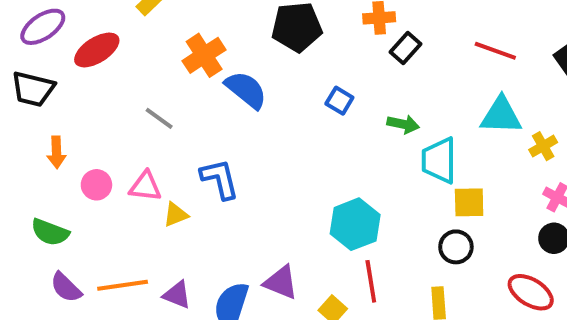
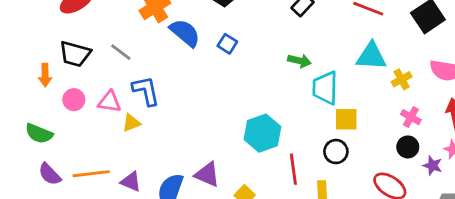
black trapezoid: (33, 89) -> (75, 54), moved
blue square: (339, 101) -> (227, 44), moved
blue L-shape: (220, 179) -> (146, 91), moved
red line: (371, 281) -> (293, 169), moved

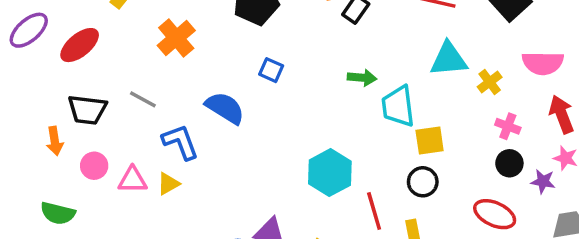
blue semicircle: (185, 33) -> (225, 108), moved
pink triangle: (110, 102) -> (133, 180), moved

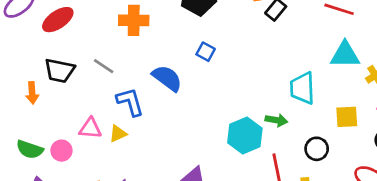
orange cross: (176, 38) -> (134, 20), turned 36
green arrow: (362, 78) -> (276, 120), moved
yellow square: (430, 140) -> (347, 117), moved
pink circle: (94, 166) -> (61, 151), moved

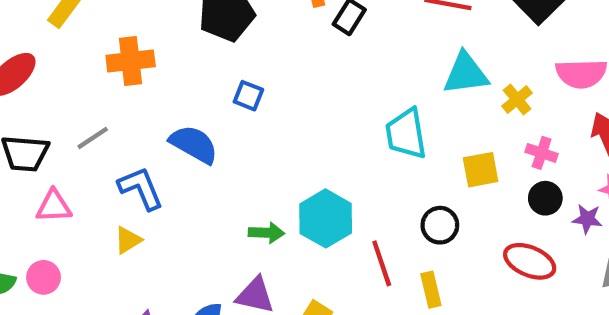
gray line: (104, 66) -> (93, 138), turned -60
green arrow: (276, 120) -> (266, 233), moved
pink triangle: (90, 128) -> (54, 206), moved

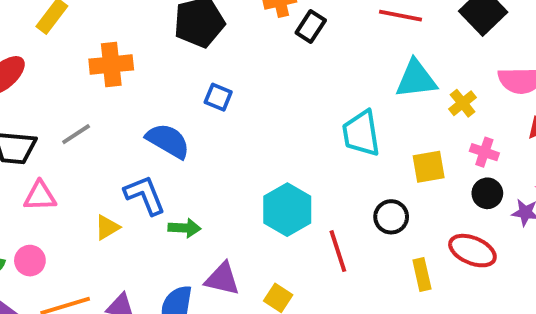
blue L-shape: (141, 188) -> (145, 195), moved
green arrow: (266, 233) -> (184, 228), moved
yellow rectangle: (431, 290) -> (422, 275), moved

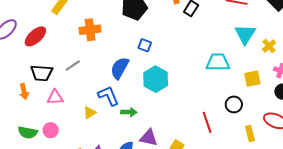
cyan triangle: (416, 79) -> (245, 34), turned -50
cyan trapezoid: (361, 133) -> (218, 62), turned 100
blue semicircle: (168, 141) -> (120, 68), turned -90
cyan hexagon: (287, 210) -> (156, 79), moved

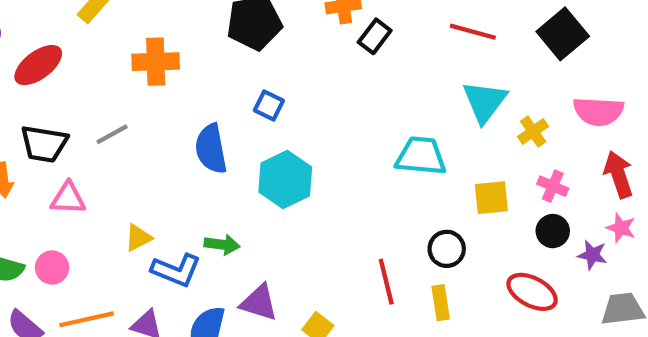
blue semicircle: (120, 68) -> (211, 149), turned -45
blue L-shape: (108, 96) -> (176, 270), moved, turned 130
yellow rectangle: (250, 134) -> (441, 303), moved

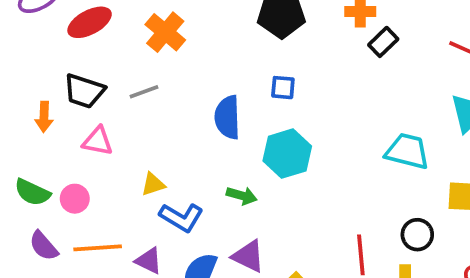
orange cross: (156, 62) -> (165, 32), moved, turned 33
blue square: (269, 105) -> (283, 88), turned -30
green arrow: (222, 245) -> (242, 196), moved

